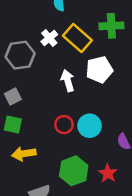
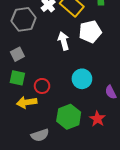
red circle: (64, 125) -> (42, 86), moved

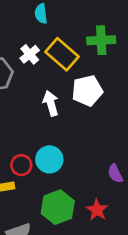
cyan circle: (82, 79) -> (49, 159), moved

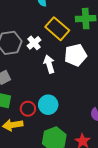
white cross: (30, 54) -> (34, 43), moved

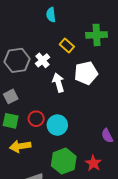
yellow rectangle: (57, 29) -> (67, 46), size x0.6
red circle: (28, 109) -> (36, 119), moved

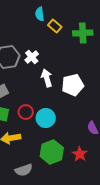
yellow rectangle: (67, 46) -> (55, 26), moved
white pentagon: (86, 73) -> (73, 85), moved

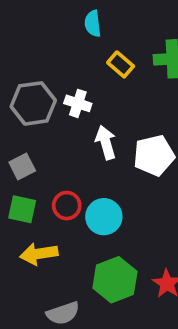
yellow rectangle: (55, 26) -> (121, 64), moved
white cross: (32, 57) -> (78, 103), turned -32

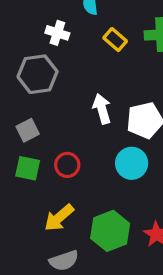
white cross: (78, 103) -> (57, 33), moved
cyan circle: (104, 217) -> (132, 163), moved
yellow arrow: (39, 254) -> (59, 218), moved, turned -32

